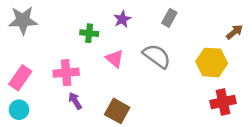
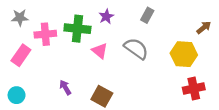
gray star: (23, 20) -> (20, 18), size x0.7
green cross: (89, 33) -> (77, 29), size x1.6
pink cross: (66, 73) -> (45, 34), moved
pink rectangle: (20, 78) -> (21, 55), moved

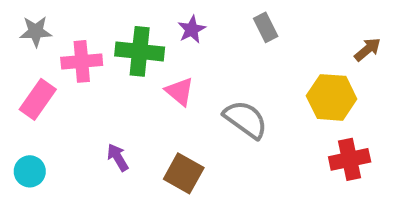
gray rectangle: (147, 15) -> (266, 27), turned -56
gray semicircle: (136, 49) -> (246, 119), moved

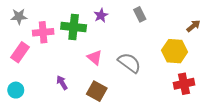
pink triangle: (180, 91) -> (95, 57), moved

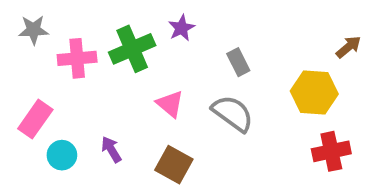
gray rectangle: (140, 14) -> (238, 62), moved
green cross: (74, 27) -> (132, 49), turned -30
pink rectangle: (20, 52) -> (35, 119), moved
cyan circle: (16, 90) -> (62, 155), moved

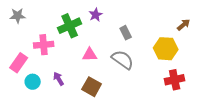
pink cross: (77, 58) -> (44, 45), moved
pink triangle: (170, 104) -> (90, 55), turned -42

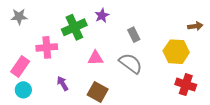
brown arrow: (184, 25) -> (195, 26), turned 32
red cross: (175, 80) -> (186, 85), turned 30
cyan circle: (33, 82) -> (23, 90), moved

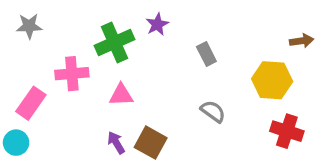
pink triangle: (96, 58) -> (121, 95), moved
gray semicircle: (131, 63) -> (213, 111), moved, size x0.7
purple arrow: (63, 84) -> (116, 143), moved
cyan circle: (23, 90) -> (16, 143), moved

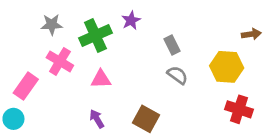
gray star: (29, 26) -> (52, 25), moved
pink cross: (72, 74) -> (60, 61), turned 36
gray semicircle: (213, 111) -> (177, 75), moved
brown square: (151, 143) -> (146, 119), moved

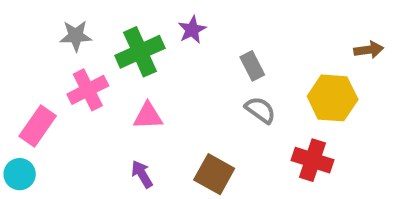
pink cross: (60, 61) -> (88, 90), turned 32
red cross: (239, 109) -> (312, 160), moved

